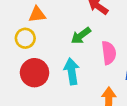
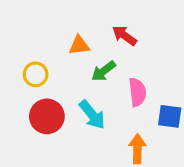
orange triangle: (37, 14) -> (79, 45), moved
cyan arrow: (72, 71) -> (92, 115), turned 150

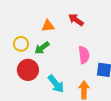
green arrow: (103, 71) -> (42, 48), moved
cyan arrow: (92, 115) -> (56, 84), moved

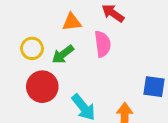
pink semicircle: (84, 55) -> (103, 44), moved

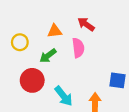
yellow circle: (32, 48) -> (20, 42), moved

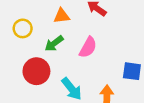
pink semicircle: (78, 48) -> (88, 47), moved, turned 36

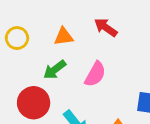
yellow circle: (23, 28) -> (17, 38), moved

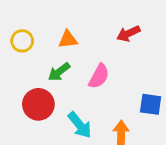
red arrow: (106, 27) -> (128, 34), moved, turned -60

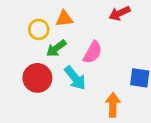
yellow circle: (22, 41) -> (39, 29), moved
cyan arrow: (80, 125) -> (75, 78), moved

